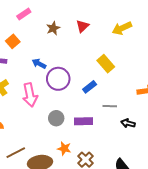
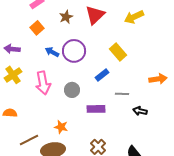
red triangle: (82, 26) -> (95, 15), size x1.5
orange square: (13, 41) -> (37, 28), moved
purple circle: (58, 79) -> (74, 51), moved
gray circle: (56, 118) -> (72, 90), moved
orange star: (64, 149) -> (61, 127), moved

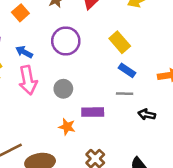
blue arrow: (52, 52) -> (24, 52), moved
blue rectangle: (102, 75) -> (127, 70), moved, turned 72
orange star: (61, 127) -> (67, 127), moved

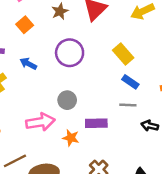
pink arrow: (28, 80) -> (40, 122), moved, turned -88

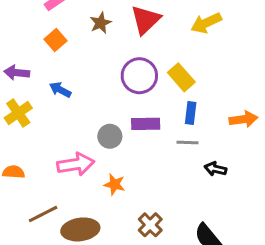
purple circle: (70, 53) -> (139, 76), moved
blue rectangle: (130, 82) -> (191, 113), turned 63
purple rectangle: (96, 123) -> (146, 124), moved

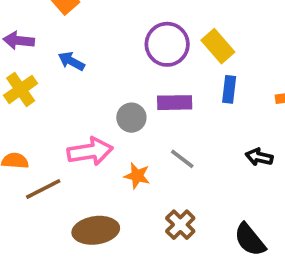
gray line: (188, 143) -> (182, 159), moved, turned 35
brown line: (43, 214) -> (43, 189), moved

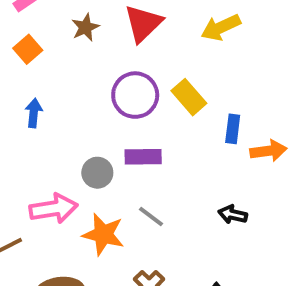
blue arrow: (71, 61) -> (34, 113), turned 68
blue rectangle: (229, 89) -> (233, 129), moved
orange star: (137, 176) -> (103, 234), size x1.5

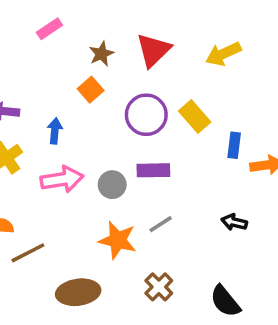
orange square: (28, 49) -> (91, 90), moved
pink arrow: (54, 209) -> (62, 179), moved
gray line: (151, 216) -> (161, 224), turned -70

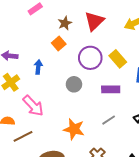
purple rectangle: (153, 170) -> (111, 89), moved
pink arrow: (62, 179) -> (33, 106), moved, turned 55
gray circle: (112, 185) -> (74, 84), moved
gray line: (161, 224) -> (109, 120), moved

